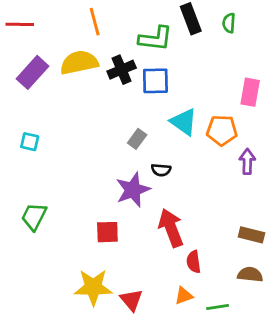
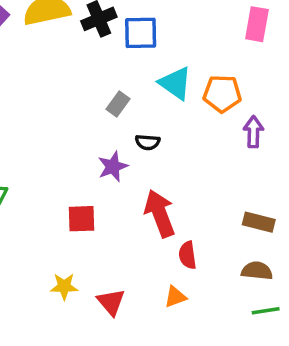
pink rectangle: (250, 92) -> (257, 24), moved
purple star: (133, 190) -> (113, 167), size x0.7
yellow star: (93, 287) -> (64, 286), size x0.6
green line: (218, 307) -> (266, 311), moved

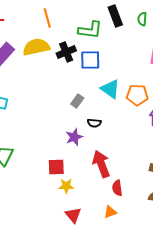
yellow star: (64, 286) -> (66, 186), moved

